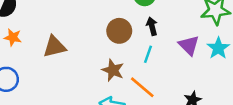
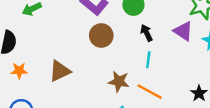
brown circle: (119, 31) -> (101, 36), moved
purple triangle: (189, 45) -> (183, 31), moved

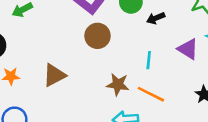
purple triangle: (183, 31) -> (188, 49), moved
black arrow: (147, 33) -> (156, 18), moved, turned -84

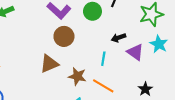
black arrow: (156, 18) -> (118, 38), moved
brown triangle: (54, 75) -> (49, 64), moved

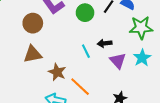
brown circle: (64, 36) -> (33, 23), moved
cyan line: (103, 59) -> (86, 51), moved, turned -48

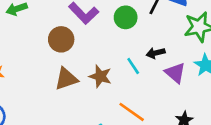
brown star: (57, 72) -> (100, 76), moved

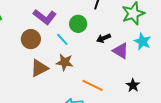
green circle: (126, 17) -> (78, 24), moved
cyan line: (133, 66) -> (62, 39), moved

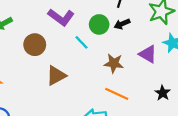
black arrow: (104, 38) -> (122, 24), moved
brown circle: (31, 39) -> (35, 45), moved
brown star: (65, 62) -> (114, 63), moved

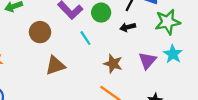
green circle: (99, 24) -> (101, 13), moved
purple triangle: (148, 54) -> (147, 61), turned 30

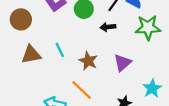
cyan line: (85, 38) -> (60, 50), moved
cyan star: (173, 54) -> (152, 88), moved

